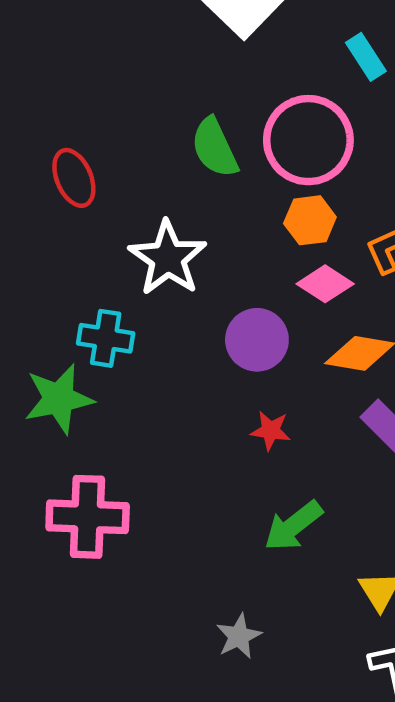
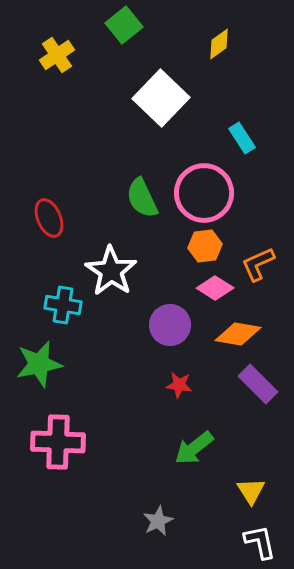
cyan cross: (106, 338) -> (63, 305), moved

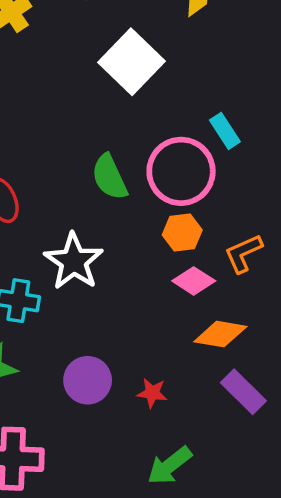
cyan rectangle: (242, 138) -> (225, 131), moved
purple circle: (170, 325) -> (88, 380), moved

